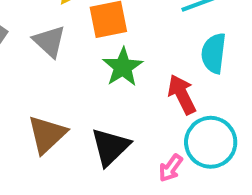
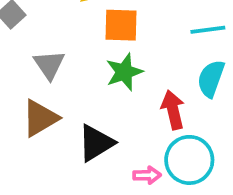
gray triangle: (49, 41) -> (49, 65), moved
pink arrow: (171, 168) -> (147, 175), turned -140

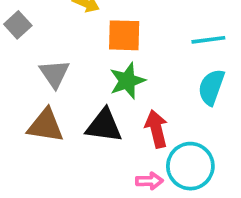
red arrow: (173, 110) -> (156, 129), moved
brown triangle: (40, 118) -> (46, 126), turned 39
black triangle: (96, 143) -> (104, 126), moved, turned 39

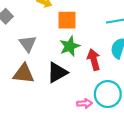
black triangle: (104, 126) -> (57, 72), turned -35
red arrow: (156, 129) -> (94, 60), moved

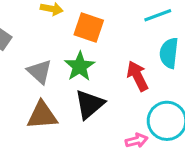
orange square: (67, 20) -> (89, 27), turned 30
green star: (70, 46) -> (80, 66), moved

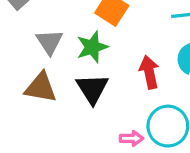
black triangle: (89, 104) -> (92, 89), turned -36

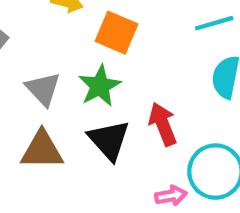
red arrow: (149, 72) -> (163, 124), moved

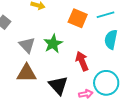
orange square: (117, 33) -> (78, 18), moved
black triangle: (109, 140) -> (58, 85), moved

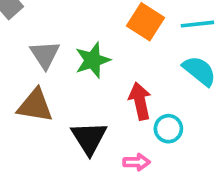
cyan semicircle: (111, 40) -> (199, 71), turned 108
cyan circle: (106, 83) -> (168, 129), moved, size x0.6

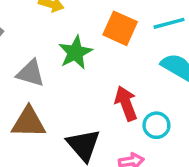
gray triangle: (45, 55) -> (31, 73), turned -32
green star: (93, 60) -> (75, 52), moved

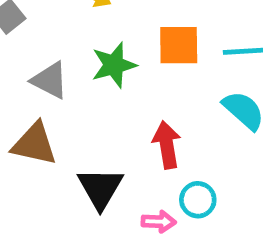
orange square: (120, 28) -> (179, 45), turned -36
cyan circle: (156, 125) -> (198, 200), moved

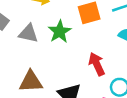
gray triangle: (50, 80) -> (28, 33), moved

